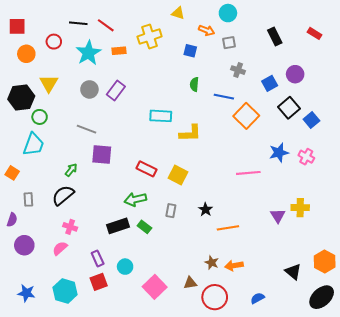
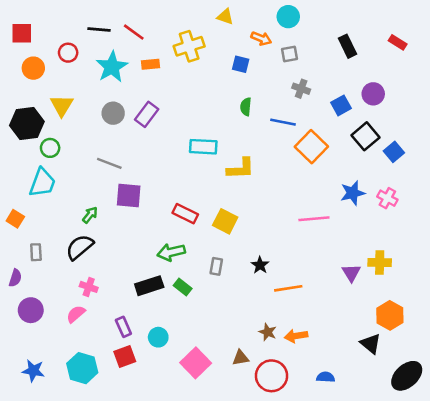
orange hexagon: (325, 262) -> (390, 315), moved
blue semicircle: (257, 298) -> (326, 377), turned 32

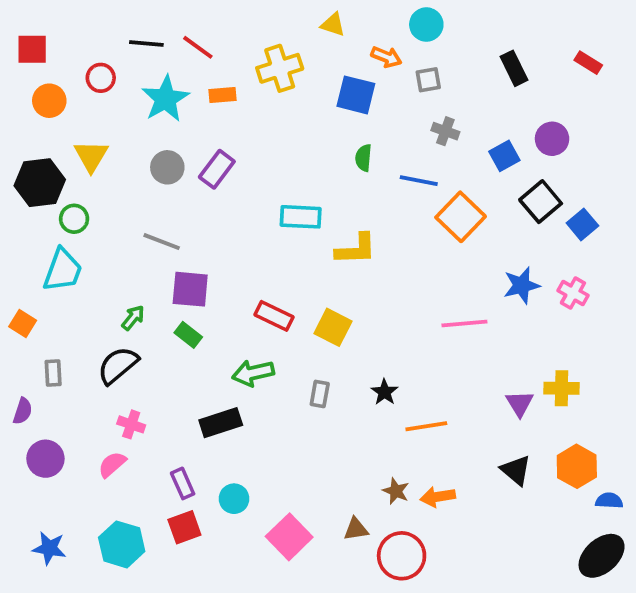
blue square: (241, 64) -> (356, 95), size x1.5
green rectangle: (183, 287) -> (188, 335), moved
black triangle: (371, 344) -> (516, 470), moved
blue semicircle: (326, 377) -> (609, 501), moved

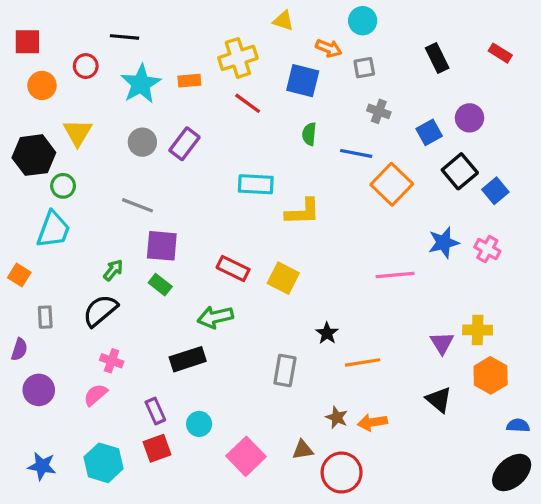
red line: (198, 47) -> (248, 103), moved
gray rectangle: (320, 394) -> (285, 370), moved, size x1.4
orange hexagon: (577, 466) -> (491, 375), moved

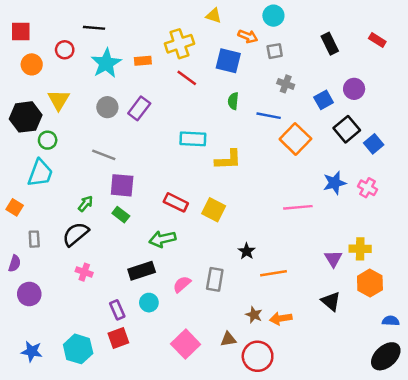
pink semicircle: (95, 395) -> (182, 284), moved
cyan circle: (199, 424) -> (149, 303), moved

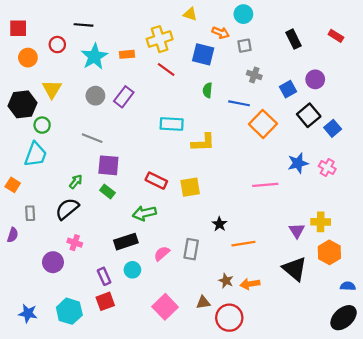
yellow square: (214, 210) -> (190, 187), turned -36
purple circle: (29, 294) -> (53, 262), moved
black triangle: (331, 301) -> (295, 269), size x1.4

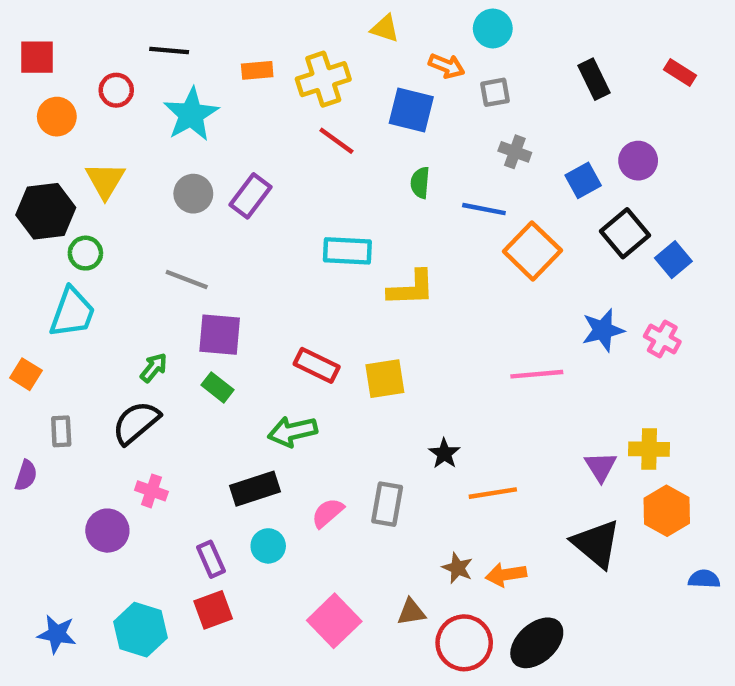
orange rectangle: (127, 54) -> (257, 70), moved
black ellipse: (344, 318) -> (537, 643), moved

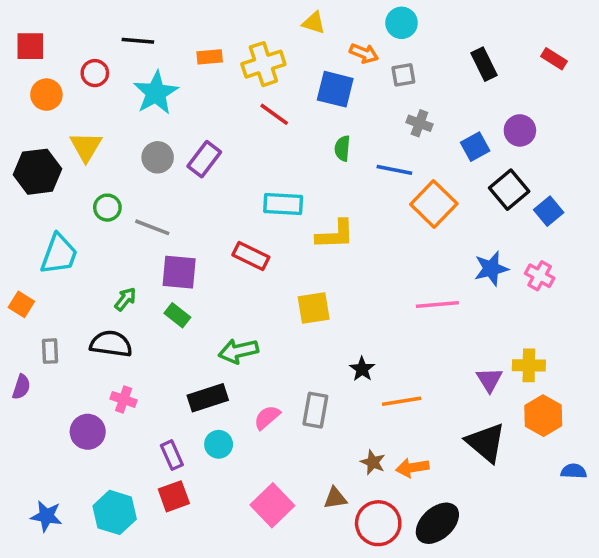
green circle: (85, 253) -> (107, 208), moved
red rectangle: (317, 365) -> (251, 256), moved
black semicircle: (136, 423) -> (111, 344), turned 48

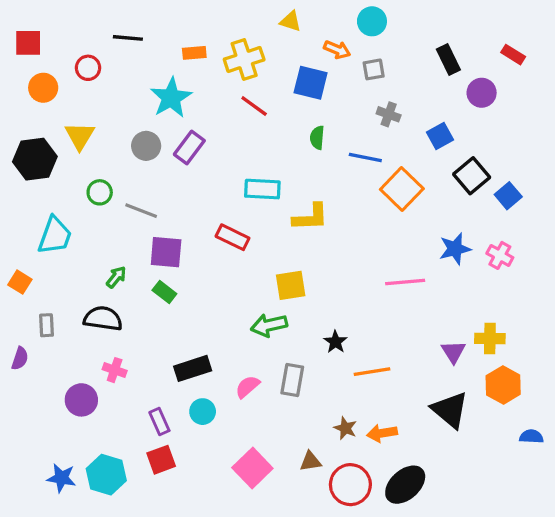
cyan star: (156, 93) -> (171, 98), moved
purple circle: (520, 130) -> (482, 93), moved
green arrow: (238, 351) -> (269, 325), moved
blue star: (46, 516) -> (61, 478), moved

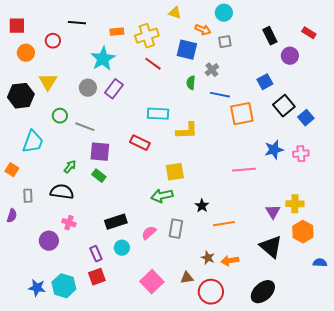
gray cross: (389, 114) -> (212, 70), moved, turned 32
orange square: (402, 189) -> (242, 114), turned 35
pink cross: (500, 255) -> (301, 154), turned -35
black ellipse: (405, 485) -> (263, 292), moved

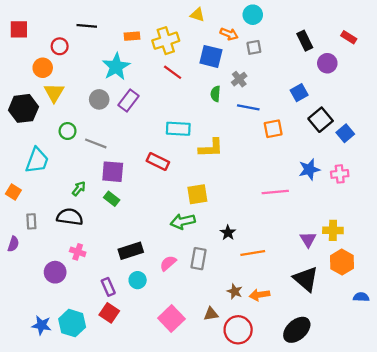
orange circle: (26, 53) -> (43, 68), moved
orange square: (242, 114) -> (273, 129), size x0.7
red square: (97, 277) -> (109, 313), turned -36

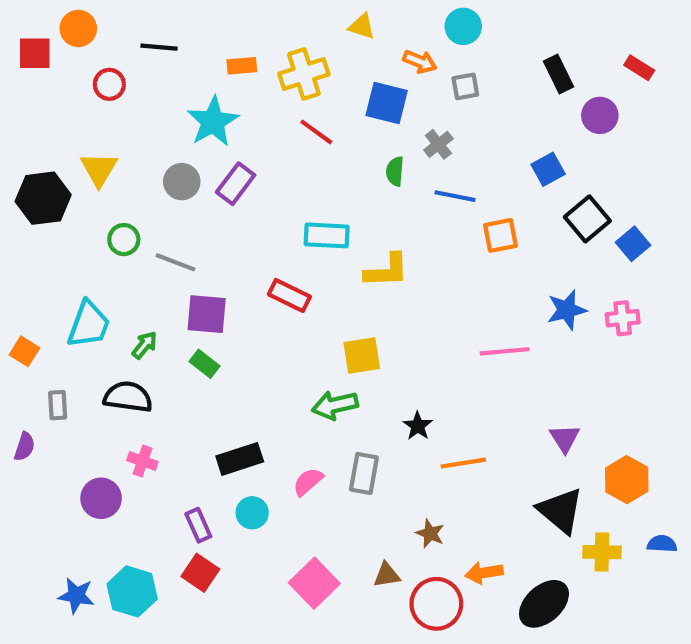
orange circle: (43, 68) -> (78, 28), moved
cyan trapezoid: (37, 160) -> (89, 324), moved
yellow cross: (333, 230) -> (602, 552), moved
orange arrow: (260, 295) -> (484, 573), moved

